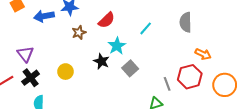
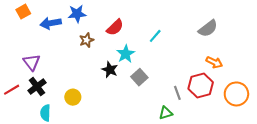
gray semicircle: (186, 22) -> (208, 28), moved, turned -126
yellow circle: (65, 72) -> (73, 97), moved

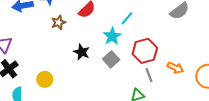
cyan star: (126, 54) -> (112, 36), moved
orange arrow: (214, 62) -> (175, 68), moved
red hexagon: (201, 85) -> (145, 51), moved

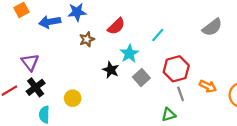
cyan star: (112, 36) -> (129, 54), moved

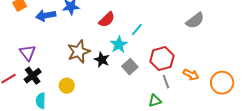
cyan line: (158, 35) -> (137, 30), moved
brown star: (87, 39) -> (79, 52), moved, size x1.6

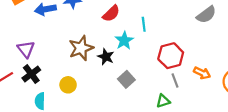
cyan line: (137, 30) -> (144, 24), turned -48
gray square: (130, 67) -> (126, 79), moved

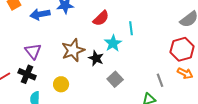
purple triangle: (26, 49) -> (33, 51), moved
red hexagon: (171, 56) -> (182, 49), moved
black cross: (31, 74) -> (27, 74), turned -30

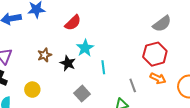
cyan line: (131, 28) -> (103, 67), moved
brown star: (73, 50) -> (45, 55), size x0.6
gray square: (115, 79) -> (82, 94), moved

